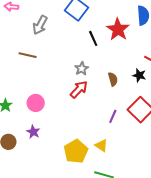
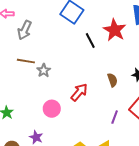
gray arrow: (40, 25) -> (25, 30), moved
gray star: (82, 69) -> (44, 70), moved
pink circle: (36, 103) -> (52, 109), moved

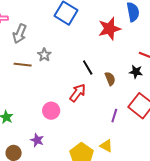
red star: (115, 30) -> (109, 29), turned 30
black line: (90, 41) -> (88, 67), moved
gray star: (44, 70) -> (44, 55), moved

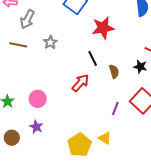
red star: (109, 29) -> (103, 28), moved
brown line: (23, 65) -> (18, 45), moved
pink circle: (51, 111) -> (38, 99), moved

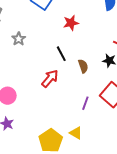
red star: (103, 28) -> (71, 23), size x0.7

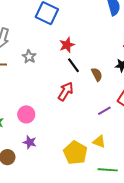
red star: (71, 23) -> (67, 45), moved
purple line: (85, 103) -> (104, 111), turned 48

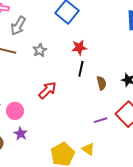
black line: (74, 65) -> (81, 69), turned 35
red arrow: (66, 91) -> (47, 90), moved
pink circle: (26, 114) -> (15, 111), moved

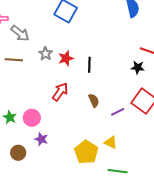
gray arrow: (18, 26) -> (20, 33), turned -72
red star: (79, 47) -> (66, 58), moved
brown semicircle: (102, 83) -> (94, 101), moved

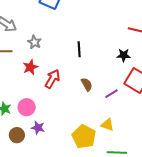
red star: (66, 58) -> (30, 67), moved
black star: (138, 67) -> (124, 55), moved
brown circle: (18, 153) -> (17, 135), moved

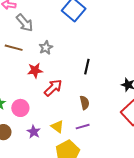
purple line: (112, 94) -> (83, 127), moved
yellow triangle: (107, 125) -> (57, 127), moved
purple star: (38, 128) -> (34, 132), moved

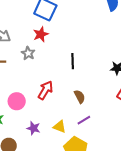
red star: (35, 70) -> (41, 34), moved
pink circle: (20, 108) -> (17, 101), moved
purple star: (34, 132) -> (34, 128), moved

